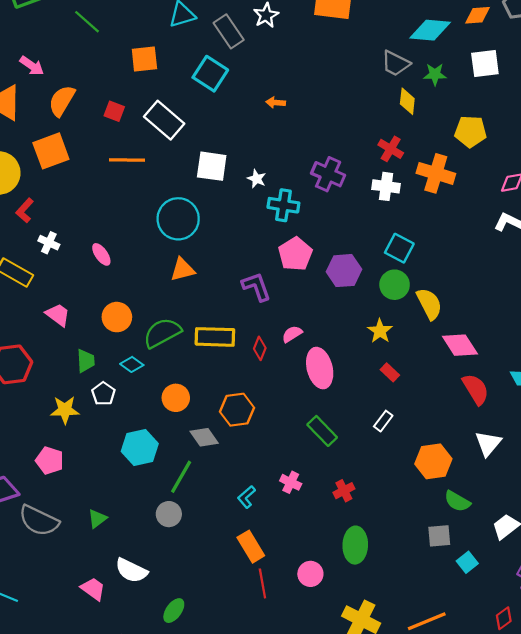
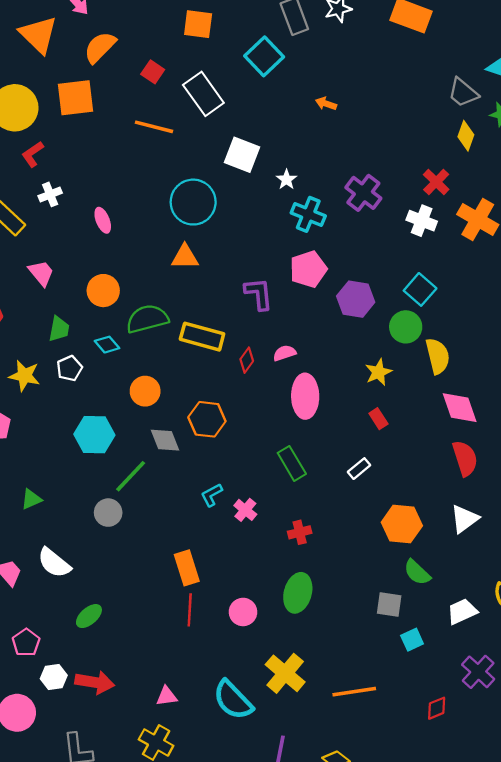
white cross: (49, 243) -> (50, 194), turned 30
cyan L-shape: (246, 497) -> (212, 495), moved

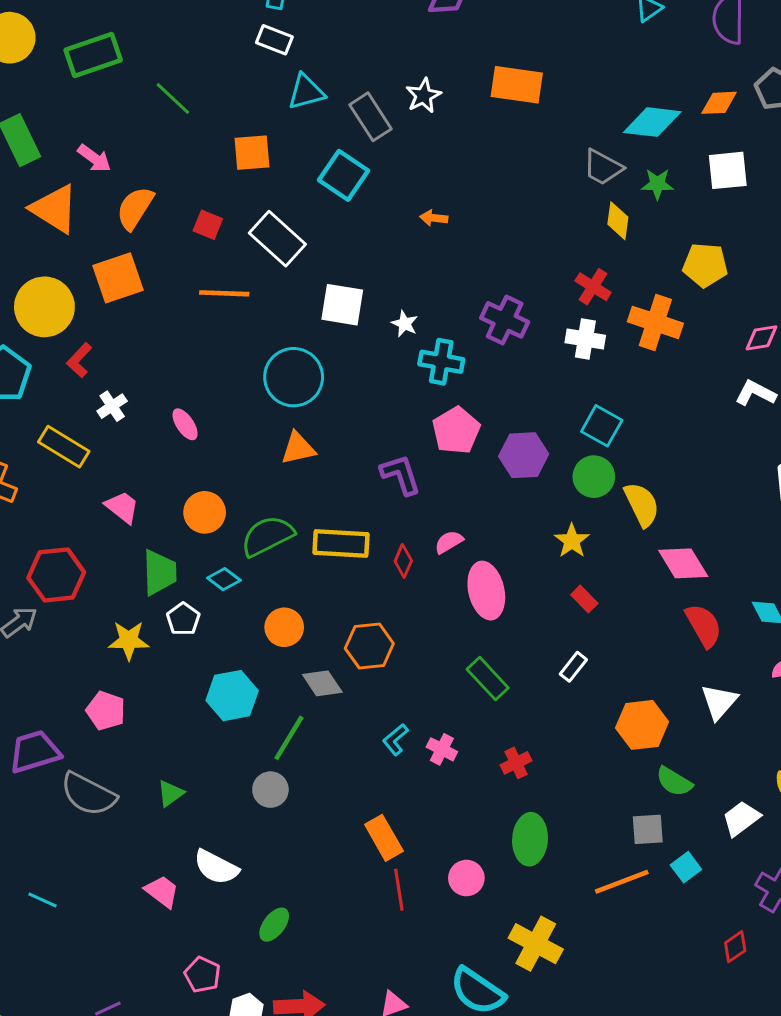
green trapezoid: (59, 329) -> (159, 572), size x1.4
orange line: (354, 692) -> (622, 882), moved

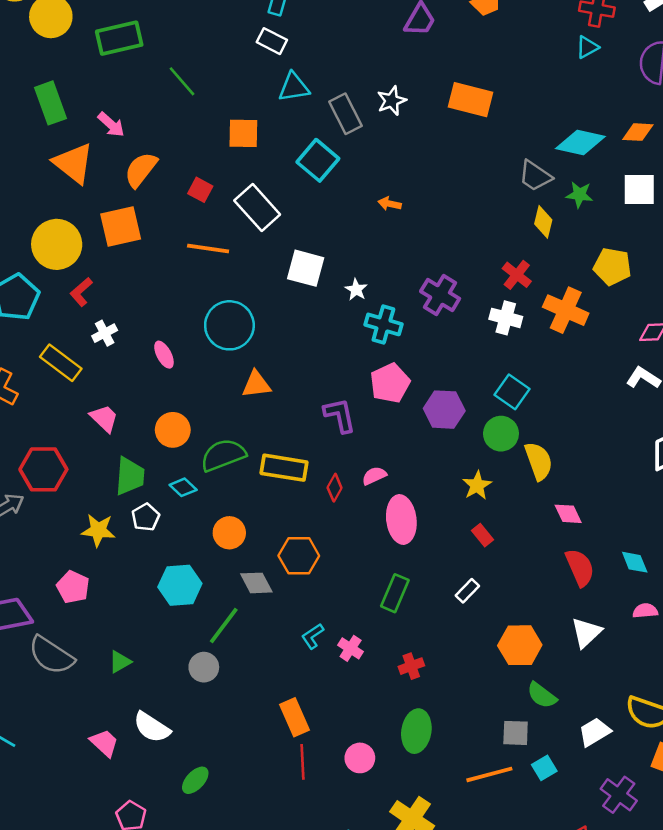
cyan circle: (294, 377) -> (229, 325), moved
pink diamond: (683, 563) -> (568, 514), size x0.7
green rectangle: (488, 679) -> (395, 593), turned 60

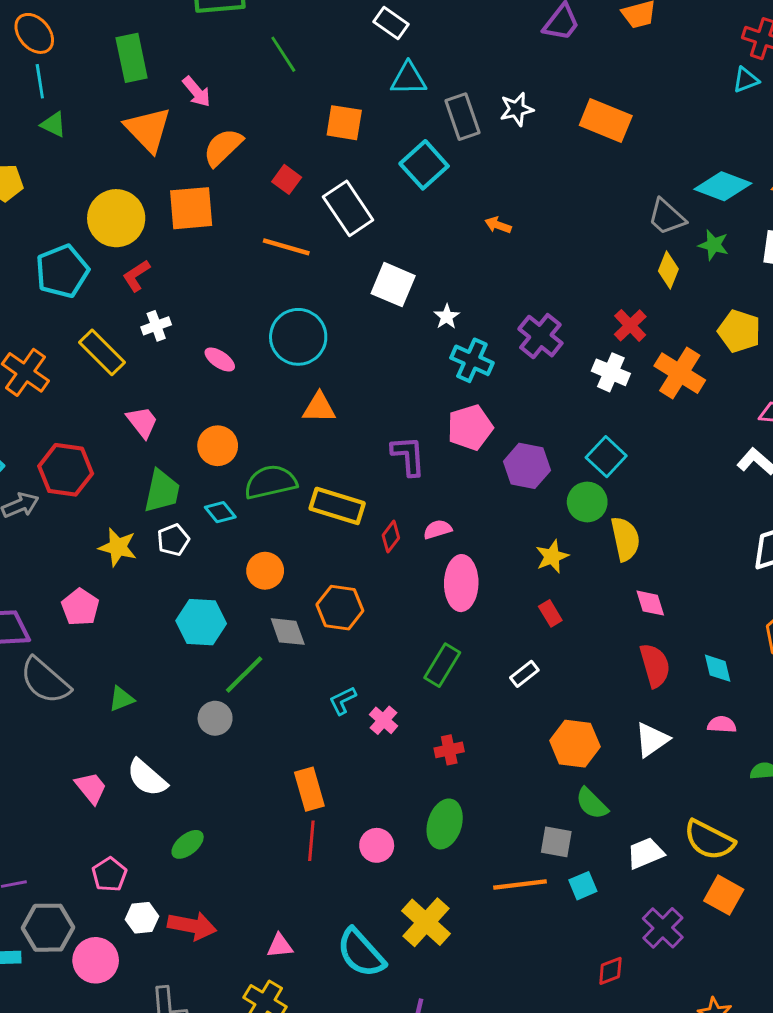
pink ellipse: (164, 355) -> (220, 360), turned -36

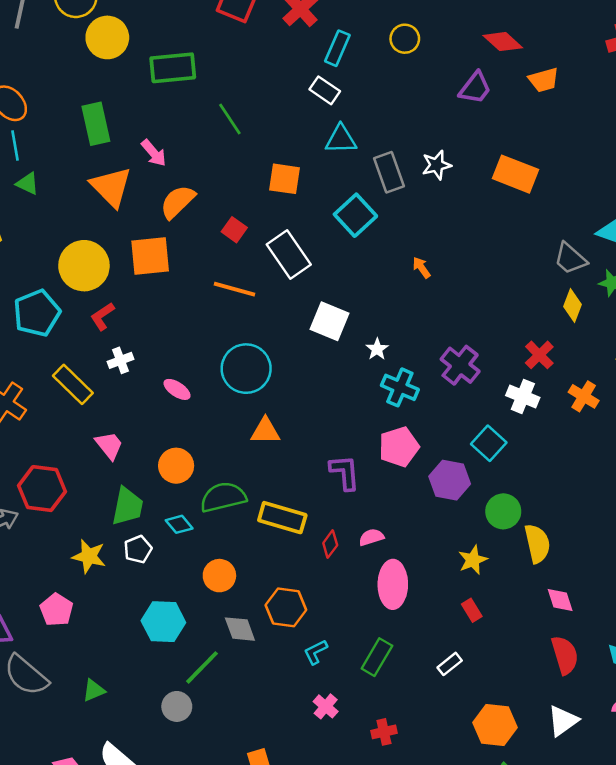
orange arrow: (498, 225) -> (421, 268), turned 35
orange cross: (680, 373) -> (584, 396), size x0.7
cyan square: (606, 457) -> (489, 443), moved
cyan L-shape: (343, 701) -> (316, 652), moved

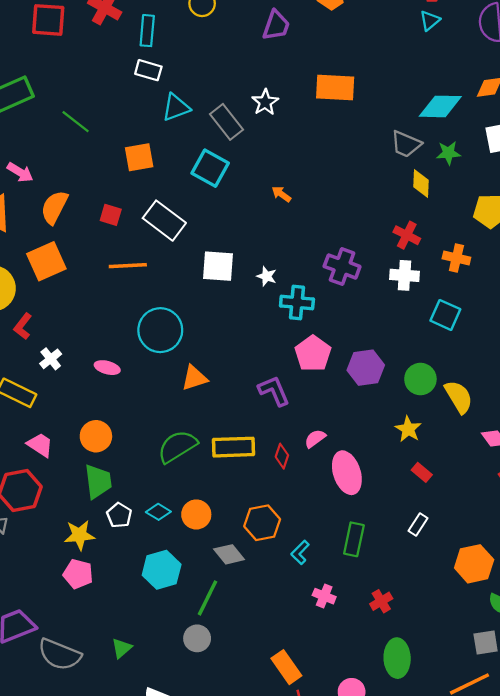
cyan square: (489, 443) -> (445, 315), moved
pink trapezoid: (109, 445) -> (40, 445), moved
orange circle: (176, 466) -> (96, 436), moved
cyan diamond: (179, 524) -> (158, 512), moved
pink pentagon: (56, 610) -> (78, 574), moved

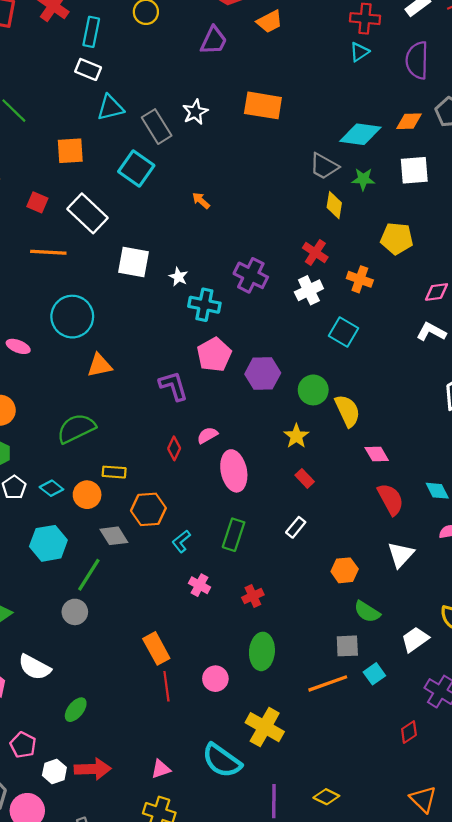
white cross: (404, 275) -> (309, 290), turned -36
yellow rectangle: (234, 447) -> (114, 472), moved, size x0.6
orange hexagon: (474, 564) -> (345, 570), size x0.7

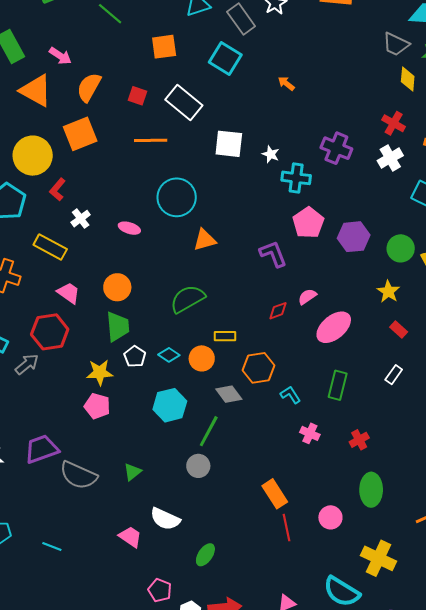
red diamond: (174, 448) -> (278, 311), turned 50
pink ellipse: (234, 471) -> (334, 327), turned 66
cyan L-shape: (181, 541) -> (290, 395), turned 100

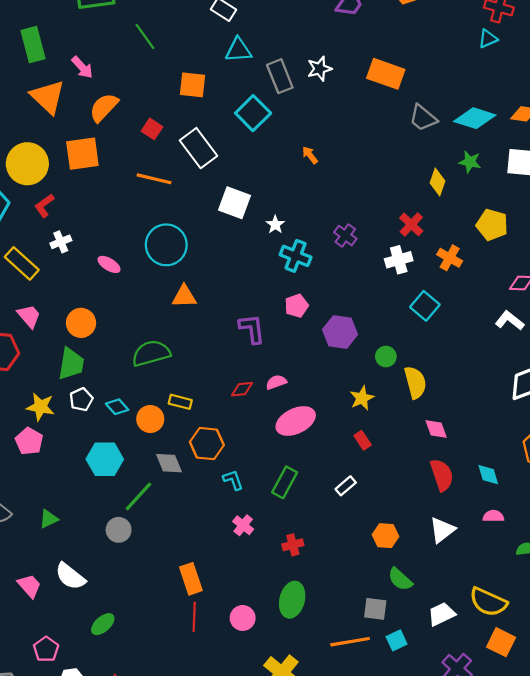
gray trapezoid: (396, 44) -> (423, 118), moved
purple cross: (336, 148) -> (345, 236), size x0.7
pink pentagon: (308, 223) -> (297, 306), size x0.7
green circle: (401, 248) -> (386, 357), size x0.7

